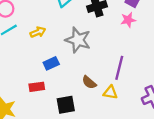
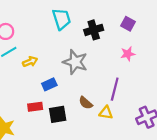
pink star: (128, 20) -> (128, 54), moved
yellow arrow: (38, 32) -> (30, 62), moved
black square: (66, 105) -> (58, 114), moved

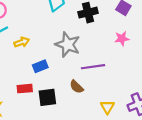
purple line: (115, 89) -> (93, 67), moved, turned 65
yellow triangle: (106, 113) -> (107, 107), moved, turned 48

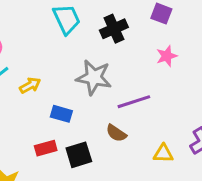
blue rectangle: (40, 66) -> (61, 114), turned 48
yellow triangle: (107, 107) -> (163, 153), turned -48

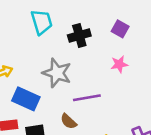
blue rectangle: (61, 114) -> (26, 99), size x1.5

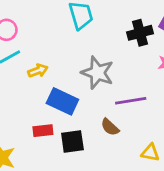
black cross: (79, 35) -> (140, 33), moved

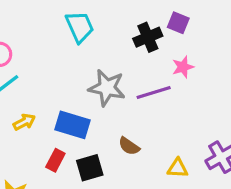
yellow arrow: (38, 71) -> (24, 122), moved
purple line: (131, 101) -> (154, 92), moved
red rectangle: (43, 131) -> (55, 160), turned -48

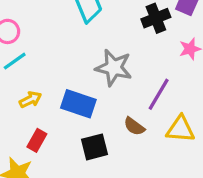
purple line: (154, 92) -> (159, 94), moved, turned -44
red rectangle: (55, 160) -> (37, 140), moved
yellow triangle: (178, 168) -> (180, 129), moved, size x1.4

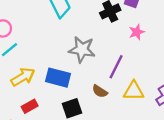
yellow arrow: (30, 100) -> (23, 77), size x1.5
red rectangle: (37, 140) -> (30, 106), turned 35

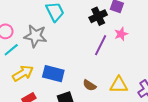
gray star: (82, 49) -> (35, 36), moved
purple line: (116, 67) -> (101, 45), moved

